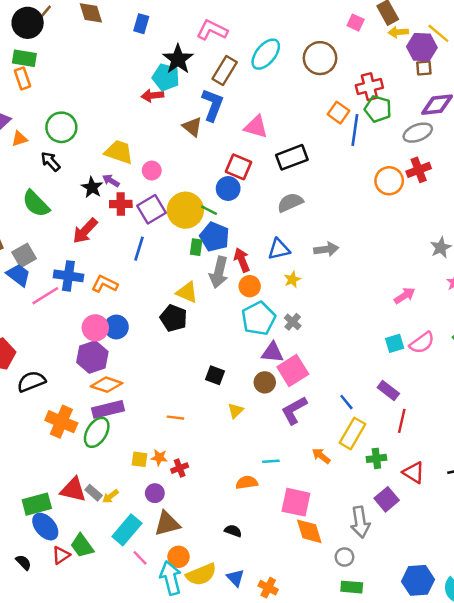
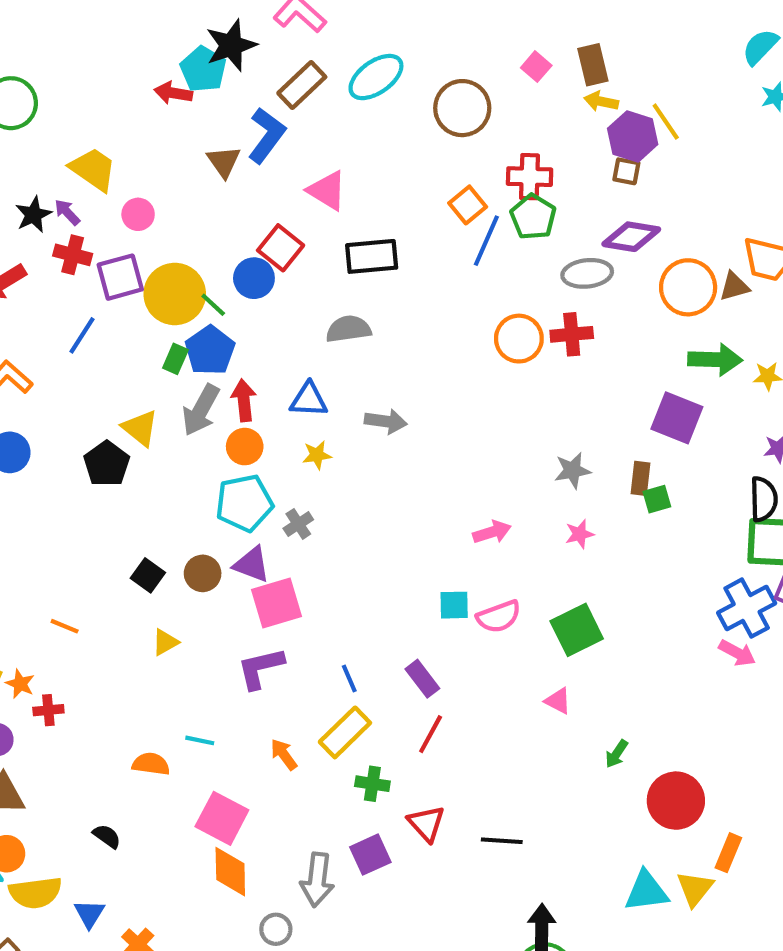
brown circle: (265, 382) -> (203, 573), moved

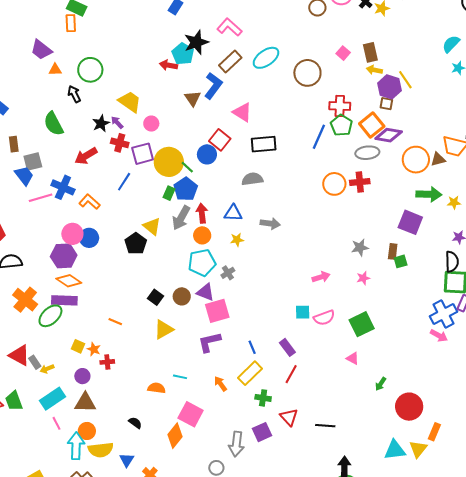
orange square: (468, 205) -> (372, 125), moved, size x1.4
yellow triangle: (165, 642) -> (164, 329), size x1.5
orange diamond: (230, 872) -> (175, 436), moved, turned 40

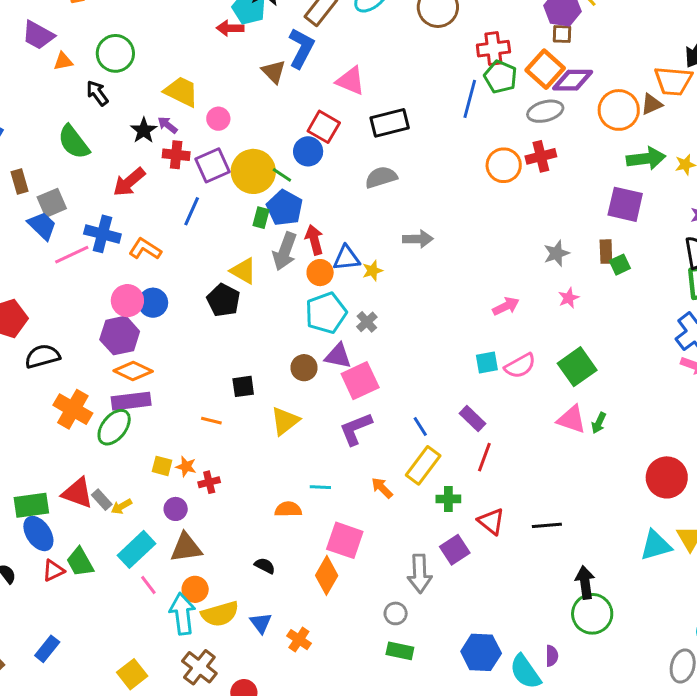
blue triangle: (233, 213) -> (347, 258), moved
black square: (155, 297) -> (243, 386), moved, turned -35
pink triangle: (353, 358) -> (572, 419), size x1.5
green arrow: (381, 384) -> (599, 423), moved

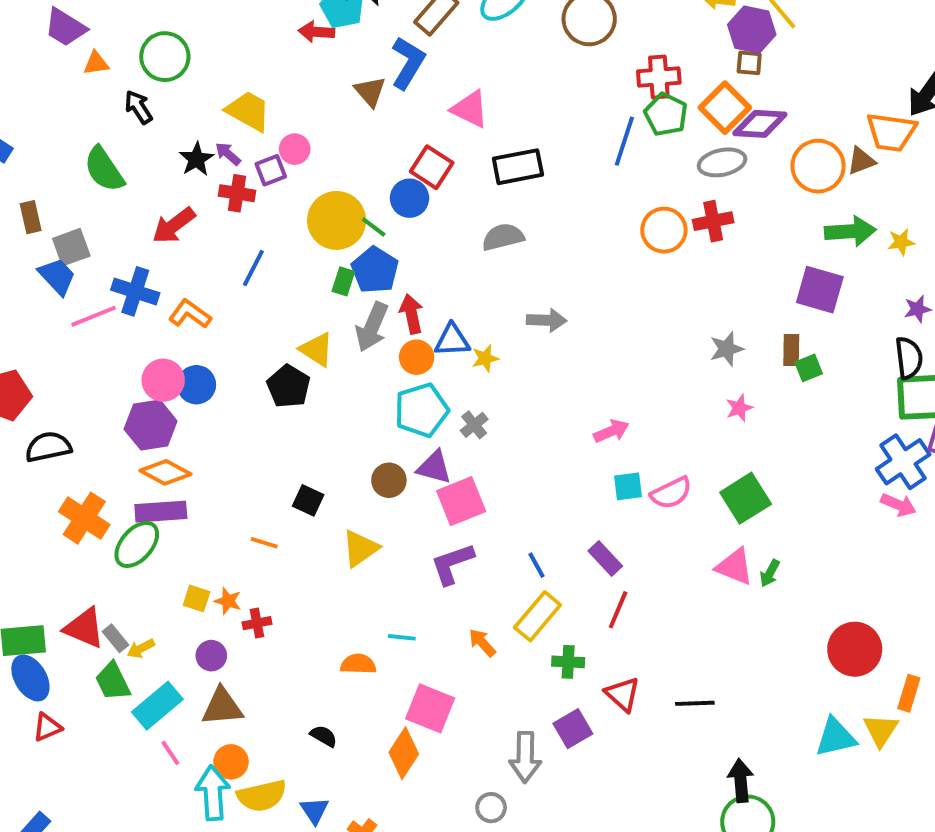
purple square: (213, 165) -> (271, 170), moved, size x0.7
pink arrow: (506, 306) -> (611, 431), moved
black square: (243, 386) -> (308, 500), turned 30
green trapezoid: (80, 562) -> (113, 681), moved

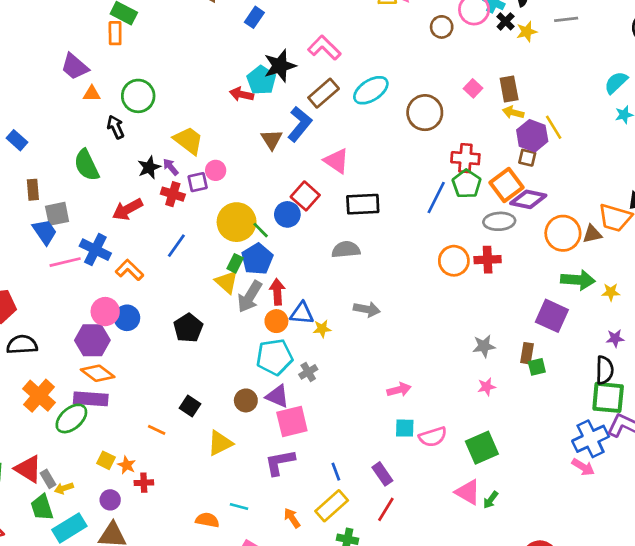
yellow triangle: (317, 350) -> (227, 282), moved

